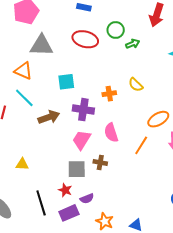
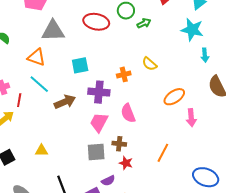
orange line: (141, 145) -> (163, 153), moved
red star: (65, 190) -> (126, 163), moved

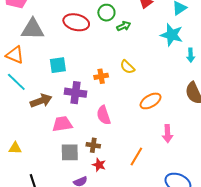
cyan arrow: (205, 55) -> (191, 55), moved
pink arrow: (191, 118) -> (167, 134), moved
pink trapezoid: (99, 122) -> (62, 124), moved, turned 50

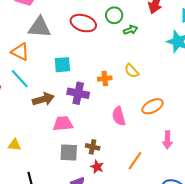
pink semicircle: (104, 115) -> (119, 116), moved

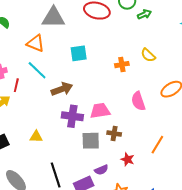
purple cross: (78, 93) -> (72, 116), moved
pink trapezoid: (63, 124) -> (100, 111), moved
red star: (97, 167) -> (128, 159), moved

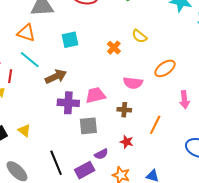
orange cross: (122, 65) -> (114, 48), turned -32
pink semicircle: (138, 101) -> (133, 83), turned -60
brown cross: (114, 134) -> (124, 110), moved
yellow triangle: (36, 137) -> (24, 130), moved, turned 40

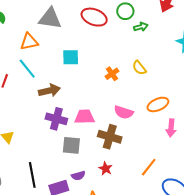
orange triangle: (26, 33) -> (29, 42), turned -42
pink arrow: (184, 100) -> (171, 128), moved
brown cross: (124, 110) -> (110, 137), size x1.6
orange line: (155, 125) -> (149, 167), moved

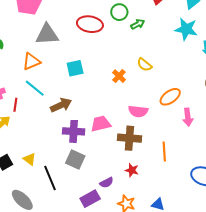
gray square: (71, 145) -> (75, 159), moved, turned 30
orange line: (149, 167) -> (164, 152), moved, turned -30
black line: (32, 175) -> (50, 178), moved

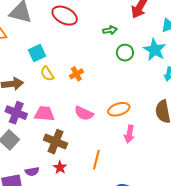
green circle: (119, 12) -> (125, 53), moved
yellow semicircle: (144, 65) -> (47, 74), moved
cyan square: (75, 68) -> (37, 53), turned -30
brown cross: (129, 138) -> (56, 142), moved

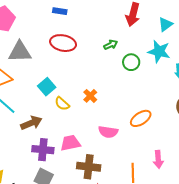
pink arrow: (129, 134) -> (158, 159), moved

